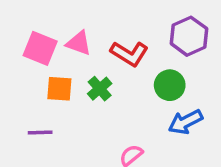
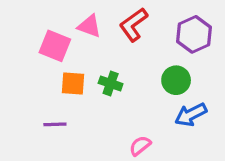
pink triangle: (79, 43) -> (89, 26), moved
red L-shape: (129, 54) -> (133, 25), moved, turned 112
green cross: (100, 89) -> (111, 83), turned -30

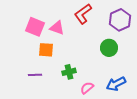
pink triangle: (89, 26) -> (57, 28), moved
green cross: (111, 83) -> (69, 72), moved, turned -32
blue arrow: (191, 115) -> (116, 84), moved

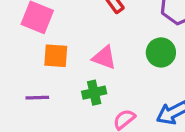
pink triangle: (57, 28) -> (104, 57), moved

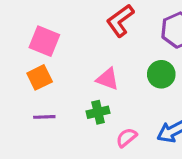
orange square: (56, 56) -> (40, 77), moved, turned -30

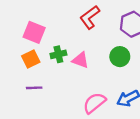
green cross: (98, 112) -> (58, 54), moved
pink semicircle: (126, 137) -> (94, 103), size x1.5

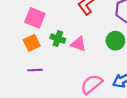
green cross: (58, 54) -> (58, 39), turned 32

